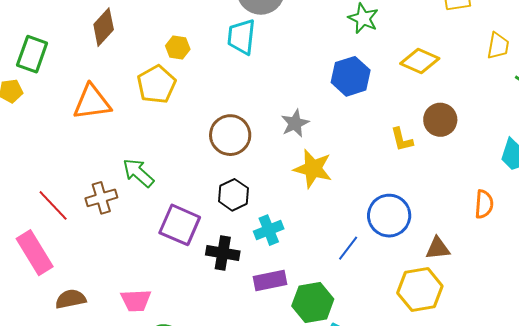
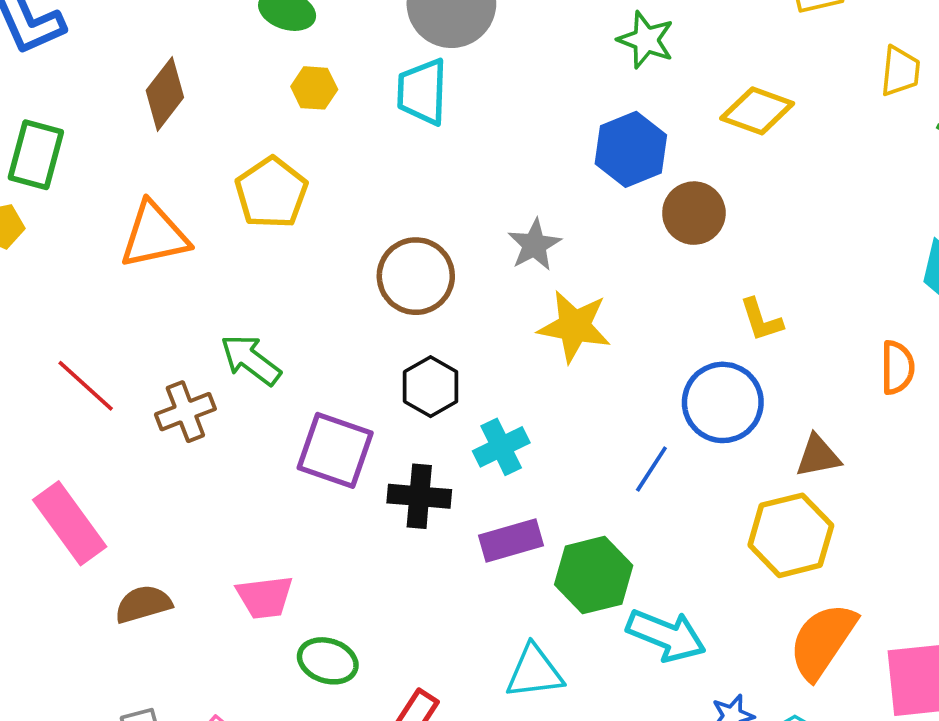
yellow hexagon: (178, 48) -> (314, 88), moved
brown circle: (440, 120) -> (694, 213), moved
yellow L-shape: (402, 140) -> (761, 320), moved
red line: (53, 205) -> (86, 386), moved

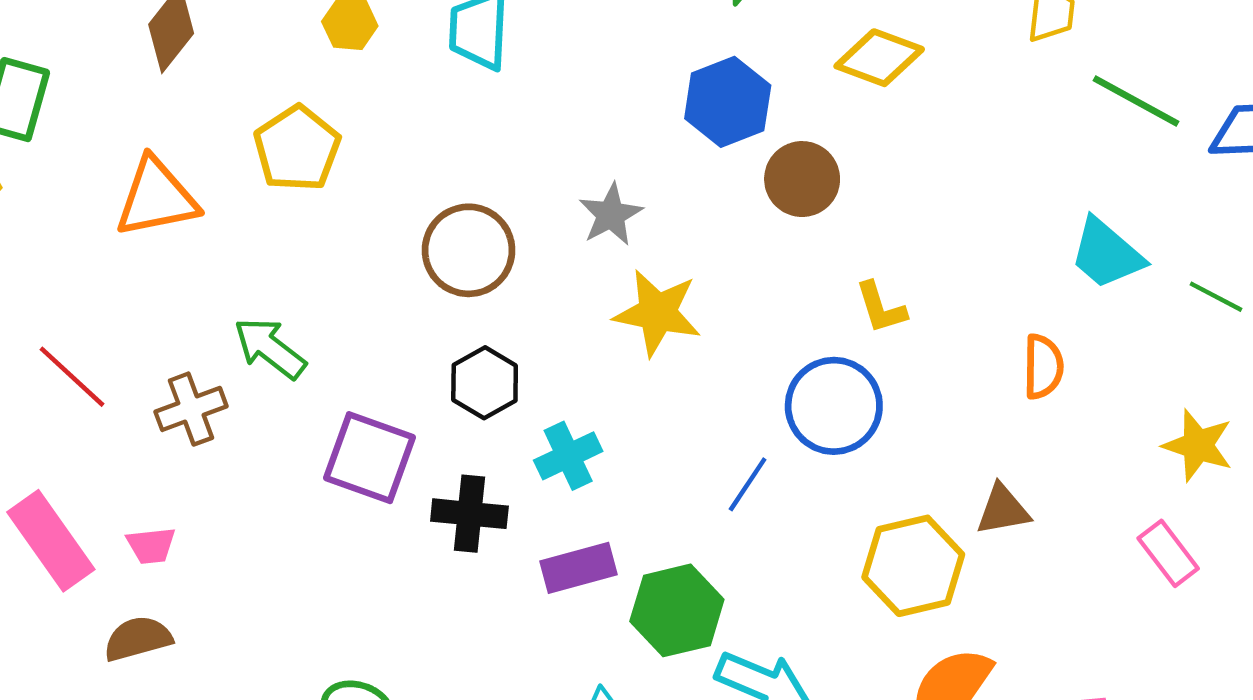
brown triangle: (818, 456) -> (1003, 510), moved
pink trapezoid: (265, 597) -> (151, 545), moved, size x0.7

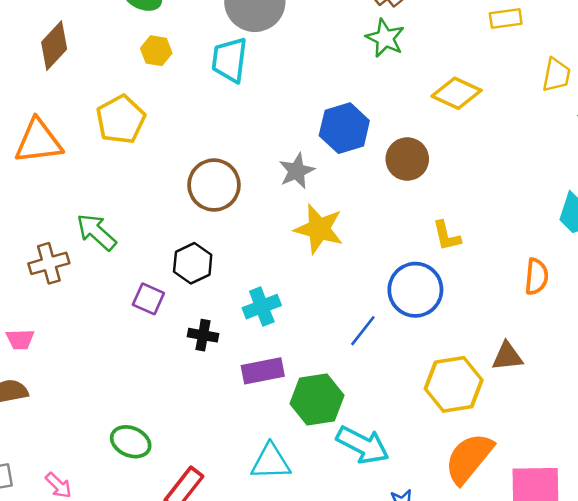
blue hexagon: (728, 102) -> (344, 128), moved
black hexagon: (485, 383) -> (193, 263), moved
purple square: (369, 458) -> (148, 299), size x0.6
black cross: (469, 514) -> (203, 335), size x0.7

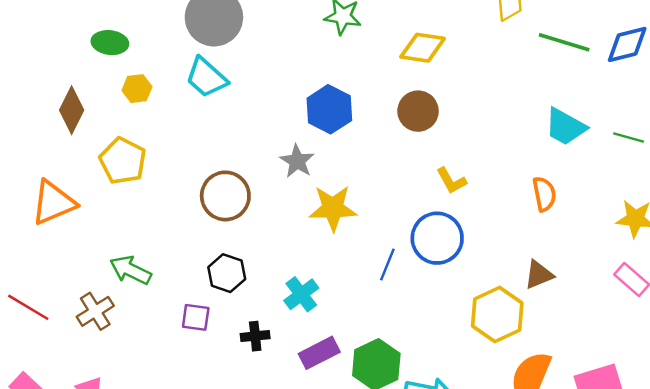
brown diamond: (54, 46) -> (72, 110), moved
cyan trapezoid: (230, 60) -> (206, 77), turned -39
brown circle: (407, 159) -> (418, 111), moved
blue line: (363, 331) -> (387, 265), moved

